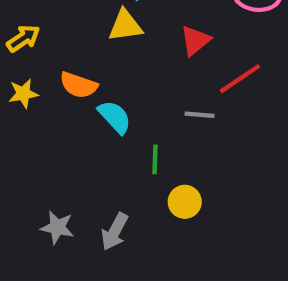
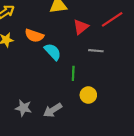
red triangle: (195, 40) -> (81, 27), moved
red line: (240, 79) -> (112, 19), moved
gray arrow: (115, 232) -> (53, 110), turned 30

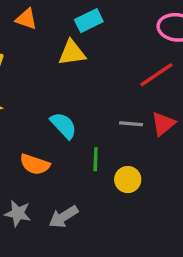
red triangle: (81, 27) -> (163, 124), moved
orange semicircle: (34, 36) -> (35, 164), moved
yellow circle: (88, 95) -> (128, 180), moved

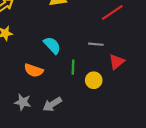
red triangle: (163, 124) -> (117, 62), moved

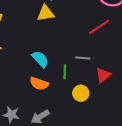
green line: (73, 67) -> (65, 72), moved
orange semicircle: (34, 70) -> (39, 84), moved

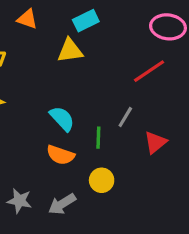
gray line: (83, 58) -> (125, 117), turned -64
yellow circle: (81, 93) -> (102, 180), moved

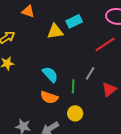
cyan rectangle: (86, 21) -> (74, 21), moved

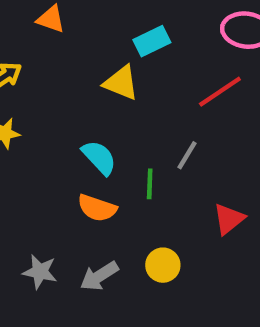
yellow triangle: (55, 31) -> (121, 83), moved, turned 30
red triangle: (109, 89) -> (229, 219), moved
yellow circle: (75, 113) -> (163, 265), moved

